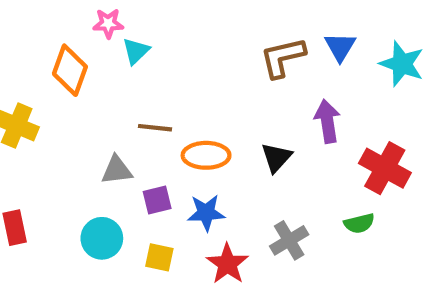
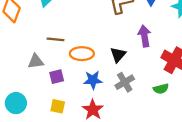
blue star: (206, 213) -> (93, 80), moved
cyan circle: (102, 238) -> (16, 103), moved
gray cross: (289, 240) -> (125, 82), moved

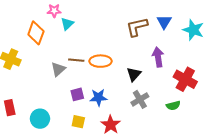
orange ellipse: (82, 54) -> (101, 61), moved
gray triangle: (36, 61) -> (58, 69), moved, turned -35
blue star: (93, 80) -> (99, 97), moved

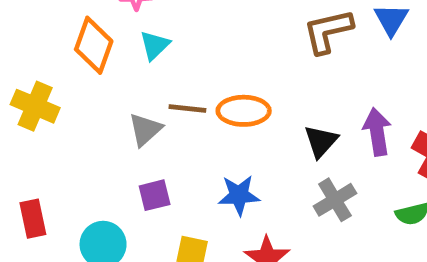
cyan triangle: (67, 24) -> (155, 45), moved
purple arrow: (158, 57) -> (377, 132), moved
purple square: (77, 94) -> (155, 195), moved

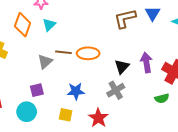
purple square: (155, 195) -> (37, 90), moved
blue star: (239, 195) -> (76, 91), moved
gray cross: (335, 200) -> (116, 90), moved

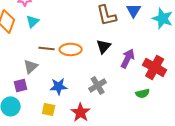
brown L-shape: (125, 19) -> (107, 15), turned -90
gray triangle: (45, 62) -> (31, 66), moved
purple arrow: (146, 63) -> (128, 58), turned 36
black triangle: (122, 67) -> (104, 46), moved

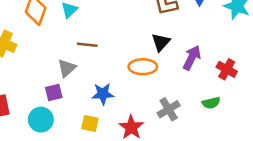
orange ellipse: (71, 49) -> (143, 67), moved
red cross: (155, 67) -> (227, 69), size x0.7
gray cross: (98, 85) -> (169, 109), moved

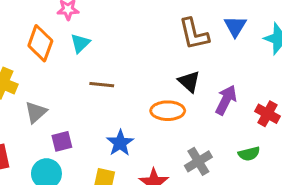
black triangle: (161, 42) -> (189, 82), turned -30
gray triangle: (67, 68) -> (36, 112), moved
blue star: (103, 94) -> (120, 143), turned -30

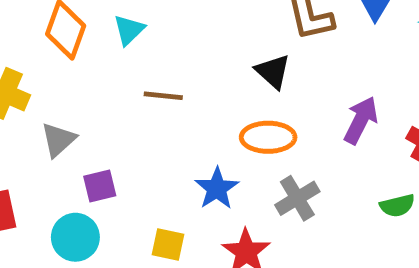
black triangle: (189, 82) -> (273, 71), moved
blue star: (120, 143) -> (217, 188), moved
gray cross: (198, 161) -> (297, 198), moved

